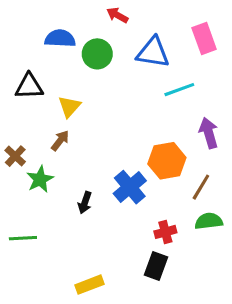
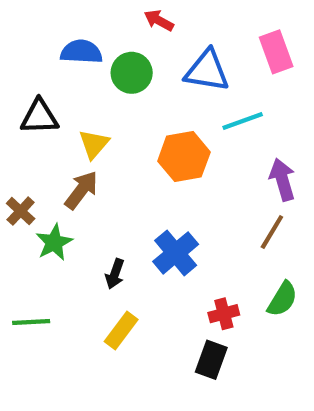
brown arrow: (60, 141) -> (81, 190), size x1.4
orange hexagon: (167, 161) -> (184, 157), moved
brown line: (201, 187) -> (272, 232), moved
green semicircle: (209, 221) -> (282, 299), turned 128
yellow rectangle: (89, 285) -> (121, 330), moved, turned -32

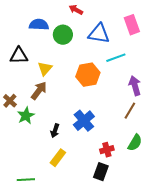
green line: (31, 322) -> (26, 180), moved

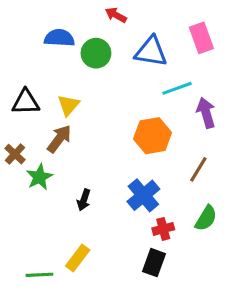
black triangle: (19, 56) -> (26, 102), moved
orange hexagon: (88, 75) -> (153, 136), moved
purple arrow: (135, 86) -> (206, 113), moved
blue cross: (84, 121) -> (143, 195), moved
yellow rectangle: (58, 158) -> (78, 258), moved

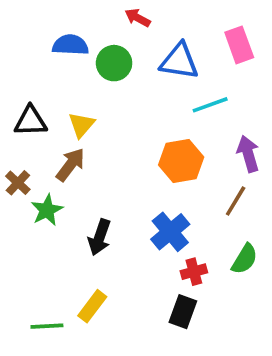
purple arrow: (206, 113) -> (248, 154), moved
black arrow: (84, 200) -> (100, 237), size x1.4

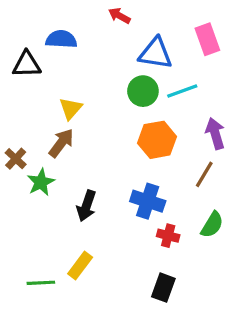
green circle: (114, 63) -> (143, 91), moved
black triangle: (31, 121) -> (27, 64), moved
blue cross: (170, 232) -> (148, 201), turned -32
red cross: (194, 272) -> (168, 236), turned 30
black rectangle: (183, 312) -> (163, 288), moved

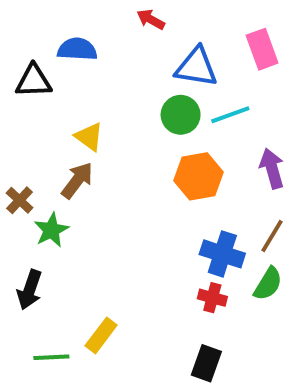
yellow triangle: (71, 108) -> (89, 137), turned -35
brown line: (204, 174) -> (272, 236), moved
blue cross: (148, 201) -> (222, 254), moved
black arrow: (86, 206) -> (30, 290), moved

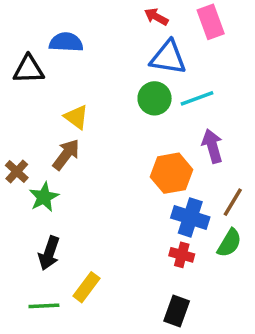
red arrow: (151, 19) -> (156, 17), moved
pink rectangle: (262, 49) -> (211, 22), moved
purple arrow: (272, 168) -> (212, 146), moved
orange hexagon: (198, 176) -> (172, 173), moved
black arrow: (30, 290) -> (49, 253), moved

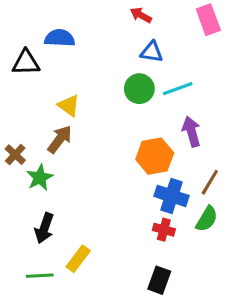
pink rectangle: (211, 22) -> (208, 20), moved
blue triangle: (168, 58) -> (152, 52), size x0.7

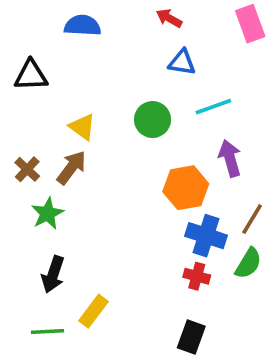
blue semicircle: (60, 38) -> (82, 26), moved
green circle: (139, 89) -> (153, 120), moved
brown cross: (15, 155) -> (27, 169), moved

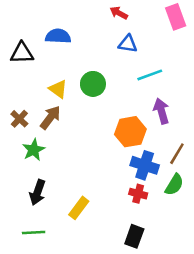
blue semicircle: (82, 26) -> (58, 36), moved
green circle: (153, 120) -> (93, 84), moved
yellow rectangle: (94, 311) -> (79, 208), moved

